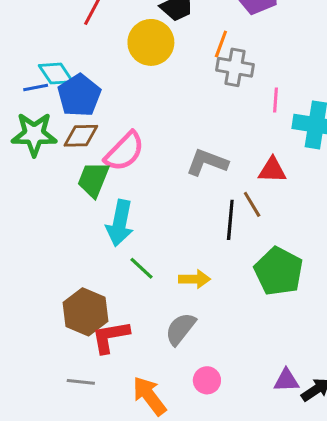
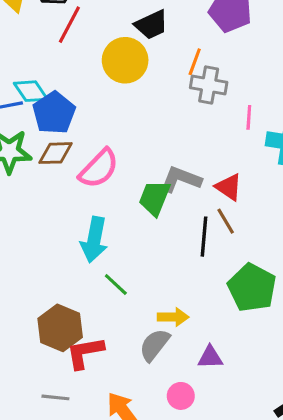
red triangle: (272, 170) -> (229, 187), moved, turned 32
green trapezoid: (93, 179) -> (154, 198), moved
yellow arrow: (195, 279) -> (173, 317), moved
purple triangle: (286, 380) -> (210, 357), moved

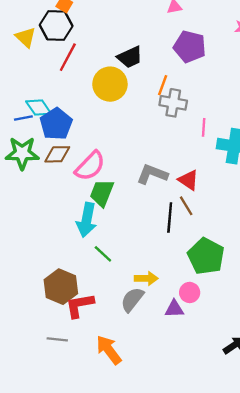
green trapezoid: (154, 198) -> (102, 193), moved
pink circle: (181, 396) -> (190, 292), moved

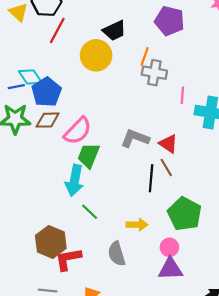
yellow arrow: (146, 278) -> (137, 225), moved
gray semicircle: (132, 300) -> (117, 254), turned -55
purple triangle: (174, 309) -> (171, 269), moved, size x1.4

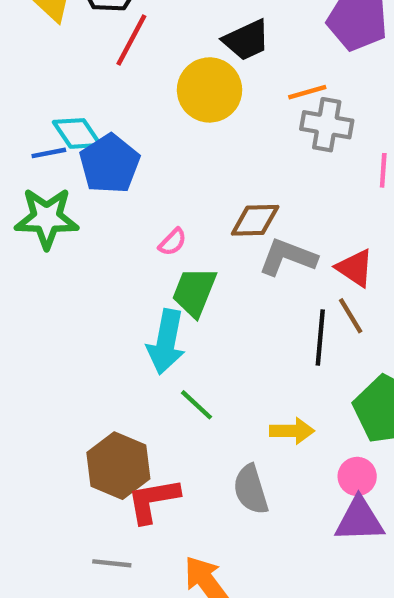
orange line: (145, 56) -> (307, 92), turned 54
brown diamond: (48, 120) -> (255, 220), moved
pink semicircle: (78, 131) -> (173, 242), size x0.5

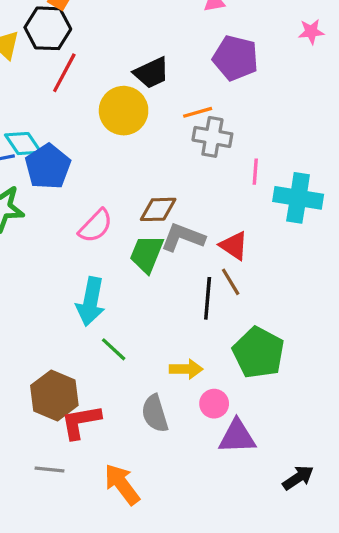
pink semicircle: (173, 242) -> (96, 226), size x1.6
green trapezoid: (194, 292) -> (147, 254), moved
pink circle: (357, 476) -> (214, 404), moved

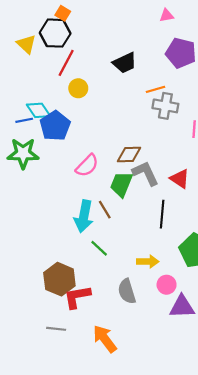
yellow circle: (124, 111) -> (78, 88), moved, size x0.6
gray L-shape: (183, 237) -> (146, 173), turned 44
brown line: (231, 282) -> (105, 210), moved

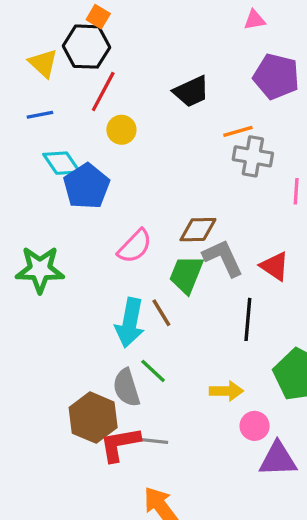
blue line: (24, 120) -> (40, 115), moved
green star: (23, 153) -> (40, 269), moved
gray semicircle: (127, 291) -> (126, 388), moved
gray line: (56, 329) -> (153, 441), moved

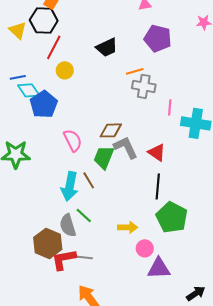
blue line: (40, 115) -> (18, 77), moved
pink semicircle: (135, 246) -> (73, 140), turned -70
black line: (248, 319) -> (158, 186), moved

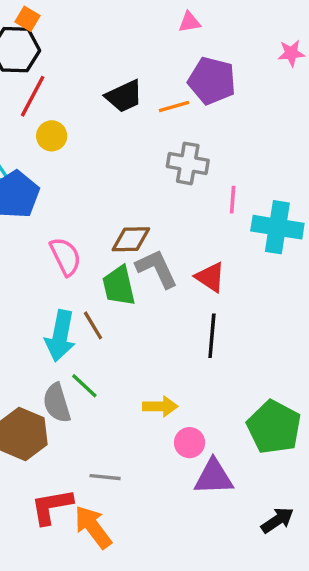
orange line: (135, 71) -> (174, 107), moved
green trapezoid: (104, 157) -> (119, 286), turned -35
green pentagon: (172, 217) -> (274, 427), moved
gray line: (84, 257) -> (105, 477), moved
red L-shape: (64, 259) -> (52, 506), moved

